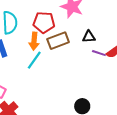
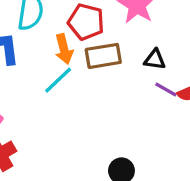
orange arrow: (34, 41) -> (64, 49), turned -30

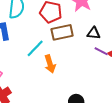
orange arrow: (64, 49) -> (50, 64), moved

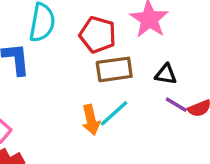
cyan line: (35, 48) -> (114, 113), moved

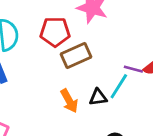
black triangle: (166, 74) -> (98, 97), moved
cyan line: (114, 113) -> (119, 86), moved

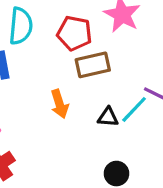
orange arrow: (69, 101) -> (60, 104), moved

